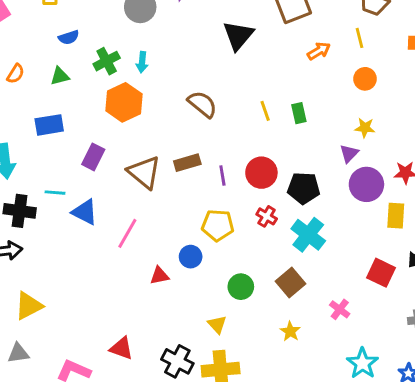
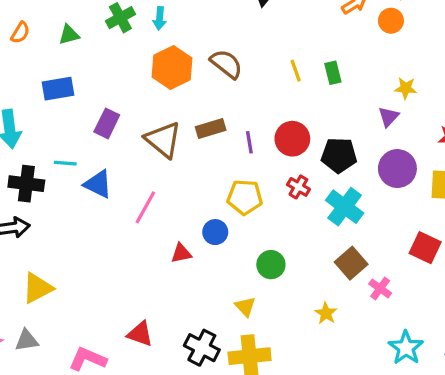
orange circle: (365, 79) -> (391, 21), moved
orange hexagon: (124, 102) -> (172, 68), moved
purple circle: (366, 184) -> (397, 169), moved
brown square: (290, 282) -> (351, 263), moved

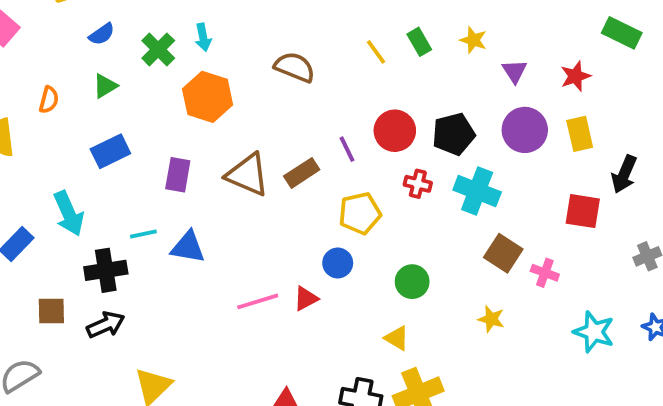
orange hexagon: (172, 68) -> (208, 97), moved
yellow star: (406, 88) -> (473, 40), moved, turned 30
purple triangle: (389, 117) -> (515, 71), moved
brown rectangle: (211, 129) -> (302, 173), moved
pink line: (145, 207) -> (258, 301), moved, turned 60

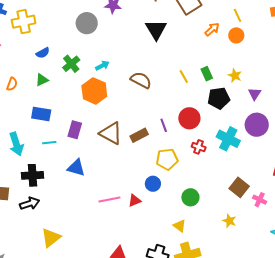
cyan arrow: (203, 37) -> (102, 66), moved, turned -112
black pentagon: (454, 134) -> (219, 98), moved
blue rectangle: (110, 151) -> (41, 114), turned 30
cyan cross: (477, 191) -> (228, 139), moved
cyan line: (143, 234) -> (49, 143), moved

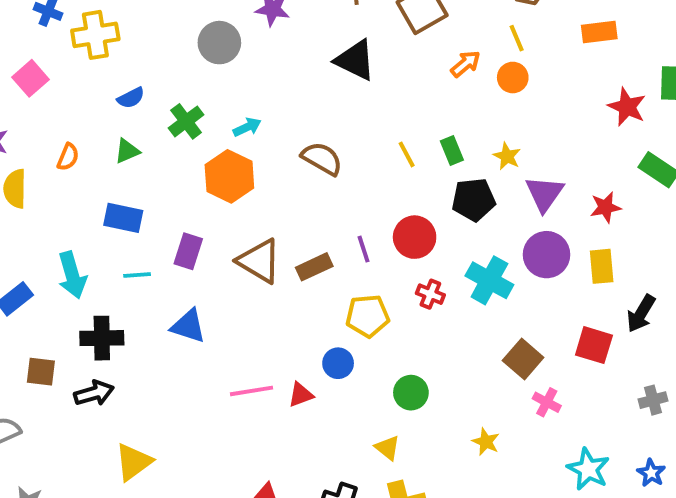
black triangle: (156, 30) -> (355, 60), turned -35
purple triangle: (255, 94) -> (544, 194), size x1.5
brown square: (239, 187) -> (523, 359), moved

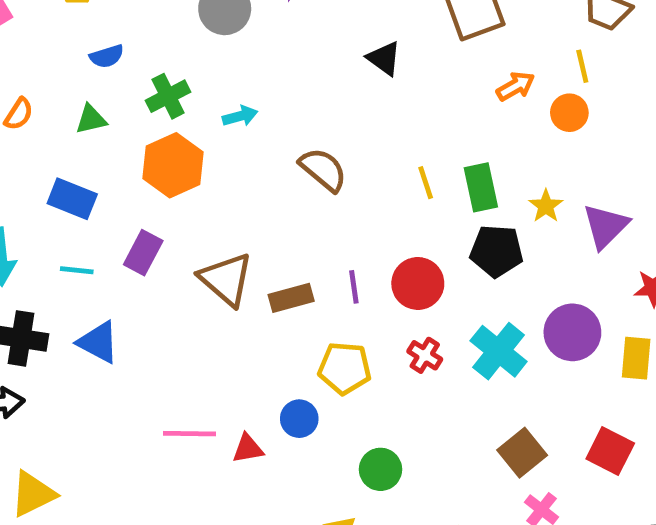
black triangle: (355, 60) -> (384, 58), size x0.7
green rectangle: (452, 150) -> (481, 187), size x1.4
orange hexagon: (229, 176) -> (173, 165), moved
purple triangle: (544, 194) -> (606, 226), moved
blue triangle: (188, 326) -> (98, 342), moved

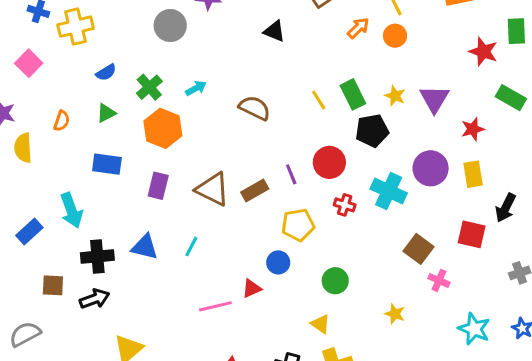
cyan line: (77, 270) -> (191, 246), moved, turned -54
pink line: (189, 434) -> (215, 306), moved

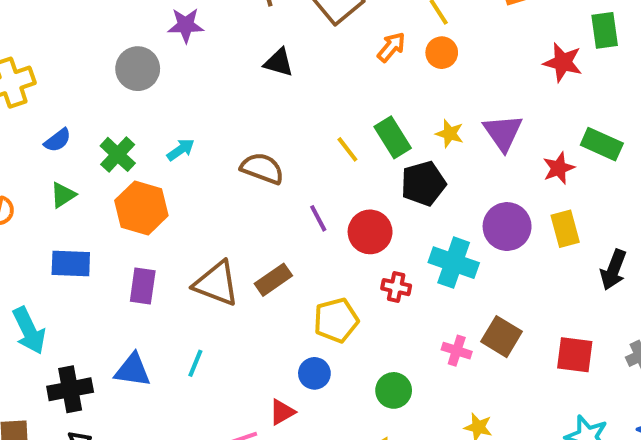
green rectangle: (511, 98) -> (602, 144), moved
purple line: (291, 174) -> (318, 218), moved
red square: (472, 234) -> (575, 355), moved
pink cross: (439, 280) -> (457, 351), moved

